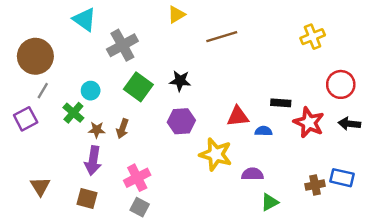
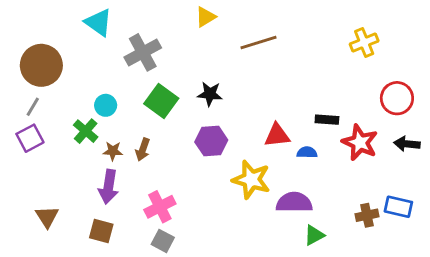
gray line: (43, 91) -> (33, 107), moved
purple semicircle: (252, 174) -> (294, 202), size x1.4

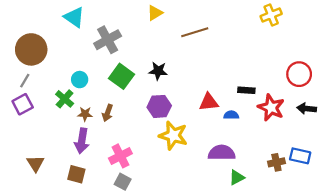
yellow cross: (364, 42) -> (271, 15), moved
yellow star: (251, 180) -> (173, 135), moved

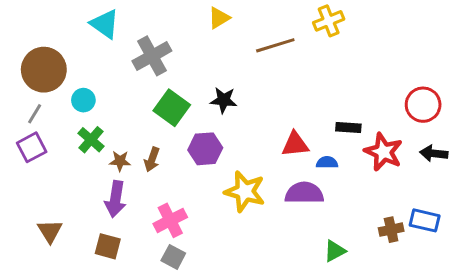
yellow cross: (271, 15) -> (329, 21), moved
cyan circle: (80, 80) -> (83, 100), moved
purple hexagon: (159, 106) -> (205, 149), moved
purple semicircle: (222, 153) -> (304, 193), moved

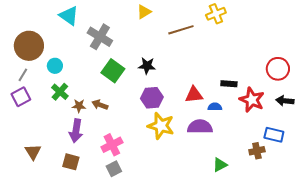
gray cross: (152, 56) -> (100, 37), turned -30
purple hexagon: (205, 149) -> (152, 98), moved
brown arrow: (152, 159) -> (100, 105), turned 91
blue rectangle: (425, 220) -> (274, 135), moved
gray square: (173, 257) -> (114, 169), turned 35

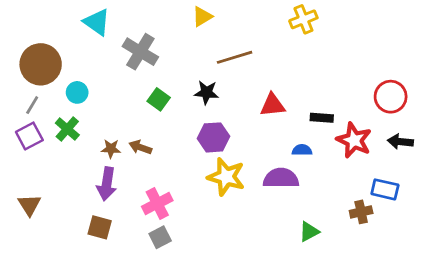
brown line: (181, 30) -> (235, 57), moved
green square: (113, 71) -> (159, 99), size x0.7
green cross: (60, 92) -> (67, 129), moved
red triangle: (194, 95) -> (273, 105), moved
brown triangle: (33, 152) -> (29, 205), moved

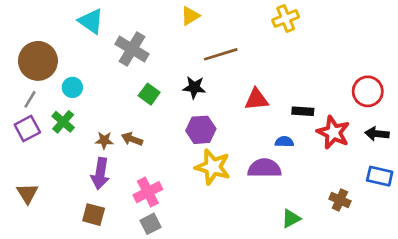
blue rectangle: (385, 189) -> (380, 176), moved
brown cross: (361, 212) -> (340, 200), turned 36

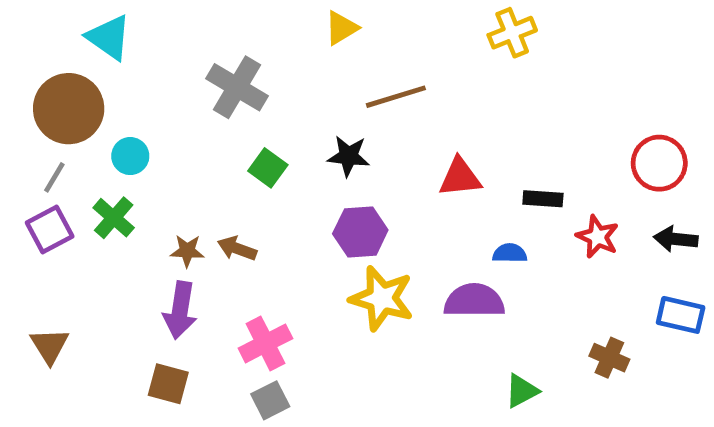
cyan triangle: (91, 21) -> (109, 37), moved
red star: (333, 132) -> (598, 237), size x0.7

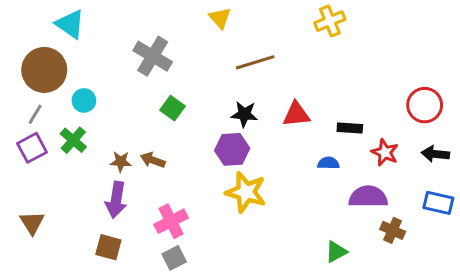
yellow triangle: (341, 28) -> (220, 18), turned -40
black star: (348, 156) -> (244, 114), moved
purple semicircle: (474, 301) -> (368, 197), moved

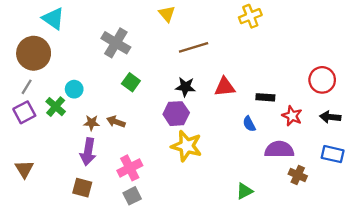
cyan circle: (84, 100) -> (74, 89), moved
blue semicircle: (328, 163) -> (249, 124), turned -119
green triangle: (336, 252) -> (245, 191), moved

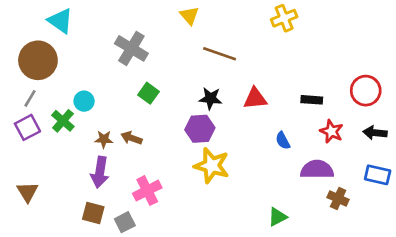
brown line: (194, 47) -> (220, 54), turned 36
black rectangle: (265, 97) -> (312, 100), moved
gray square: (132, 196) -> (125, 222), moved

